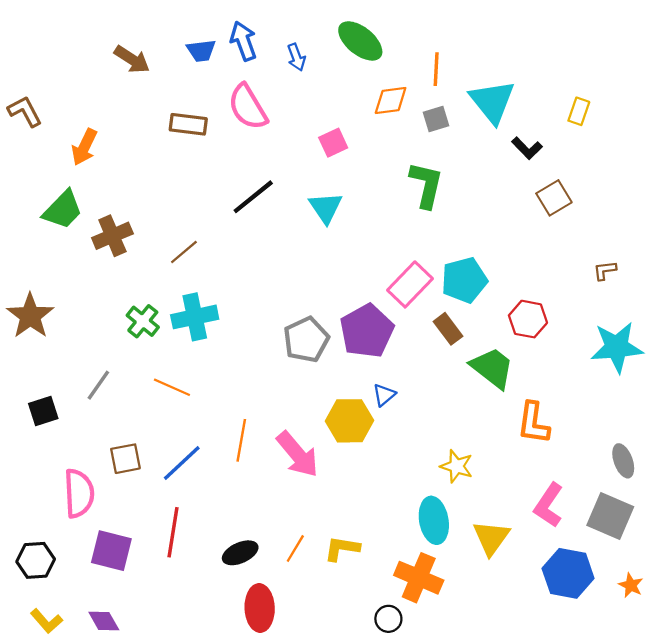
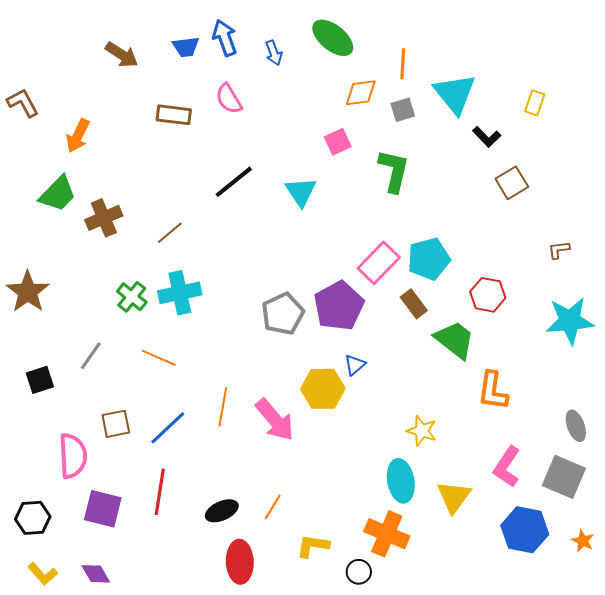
pink semicircle: (248, 107) -> (229, 99), size x0.7
pink square: (333, 143) -> (338, 142), moved
yellow L-shape: (342, 548) -> (313, 546), moved

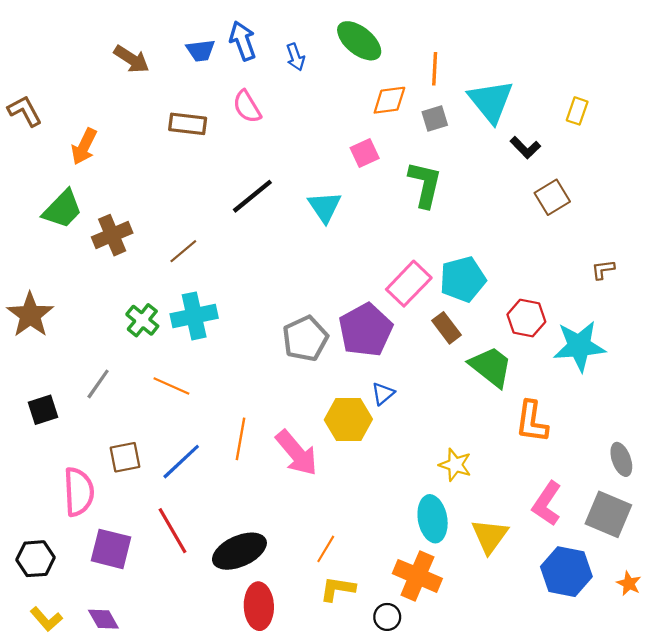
cyan star: (570, 321) -> (579, 346), moved
red line: (160, 492) -> (173, 531), turned -39
orange line: (273, 507) -> (326, 549), moved
black ellipse: (222, 511) -> (239, 551), size x1.5

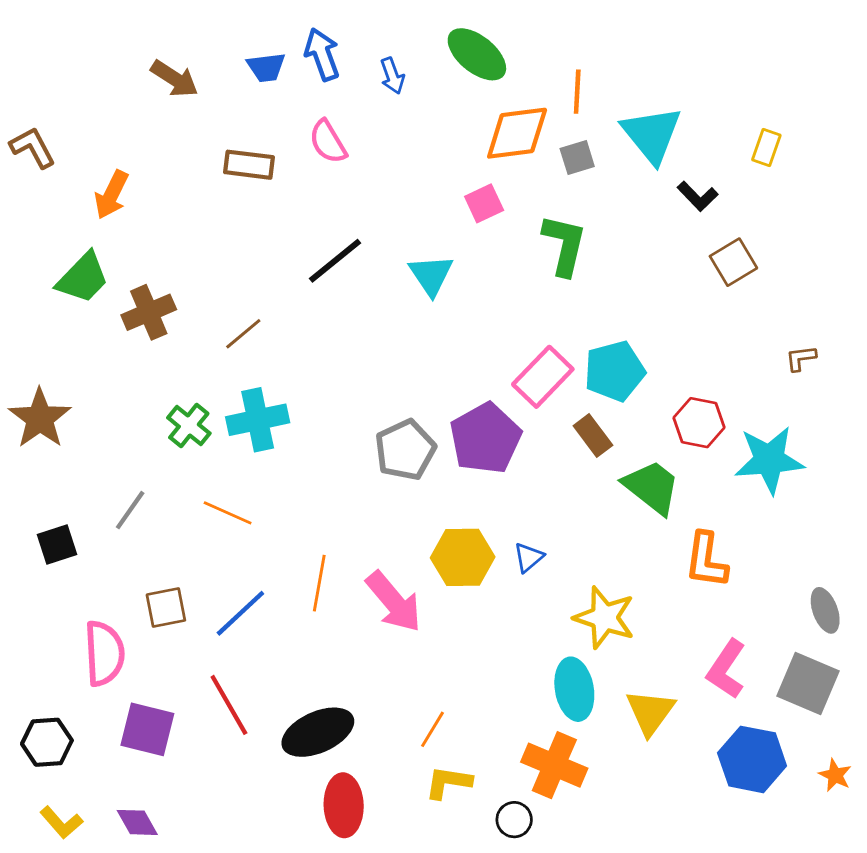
orange diamond: (389, 100) -> (517, 133), size x1.4
blue triangle: (383, 394) -> (528, 557), moved
yellow star: (455, 465) -> (604, 618), size x1.4

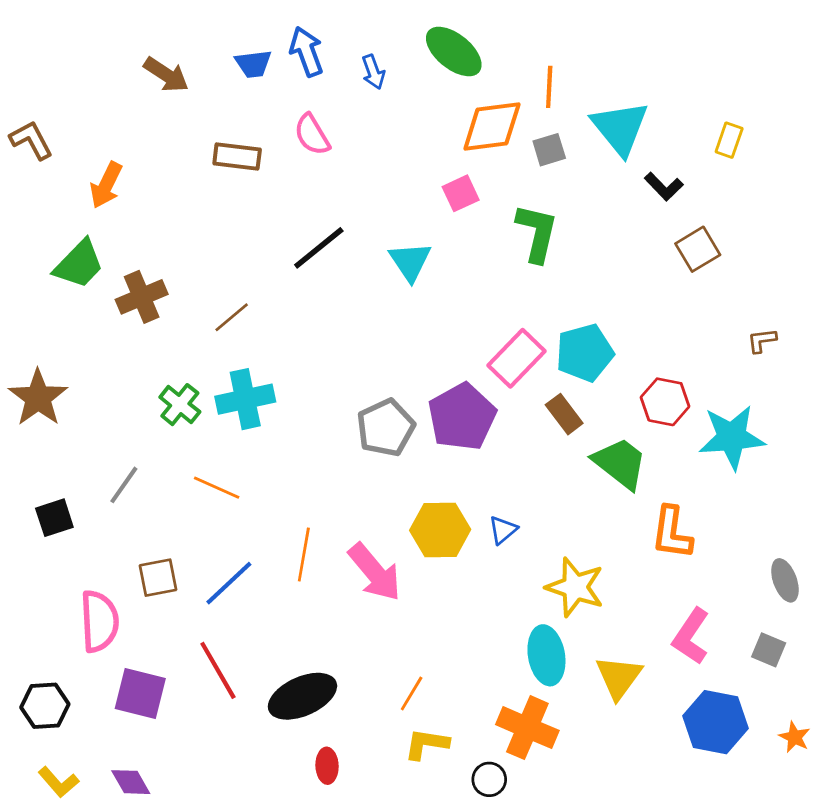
gray square: (808, 683) -> (769, 650), size x0.6
red ellipse: (344, 805) -> (327, 766), size x0.6

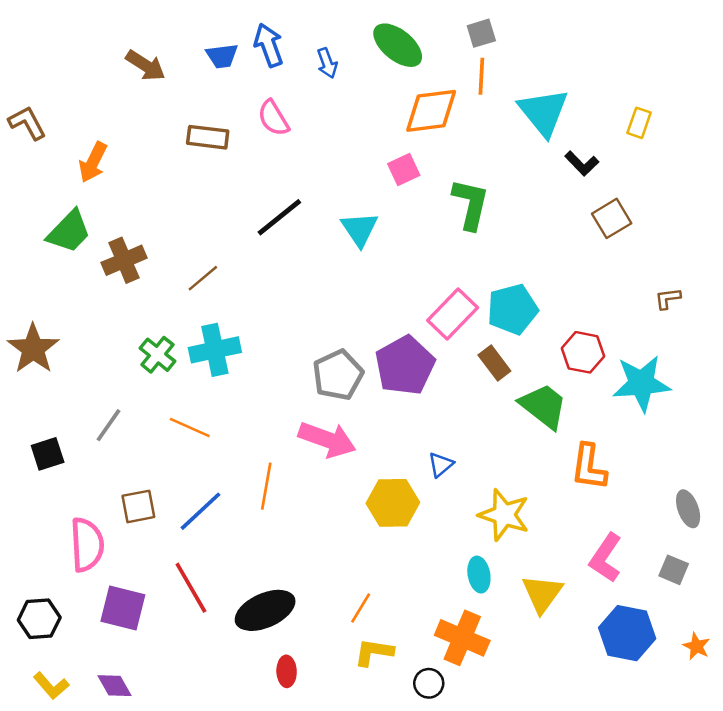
gray square: (549, 150) -> (481, 33), moved
yellow hexagon: (440, 530) -> (393, 503), moved
pink arrow: (375, 572) -> (327, 440), moved, turned -30
cyan ellipse: (546, 655) -> (479, 575), size x0.7

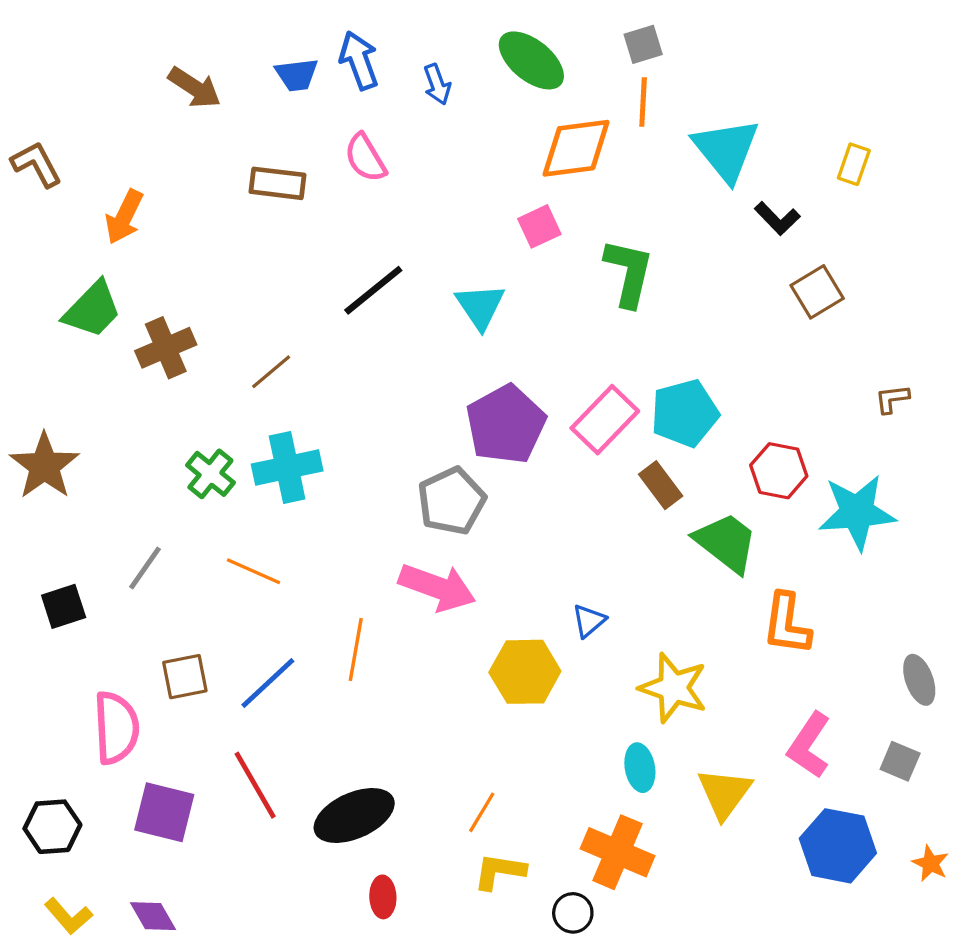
purple pentagon: (405, 365) -> (506, 424), moved

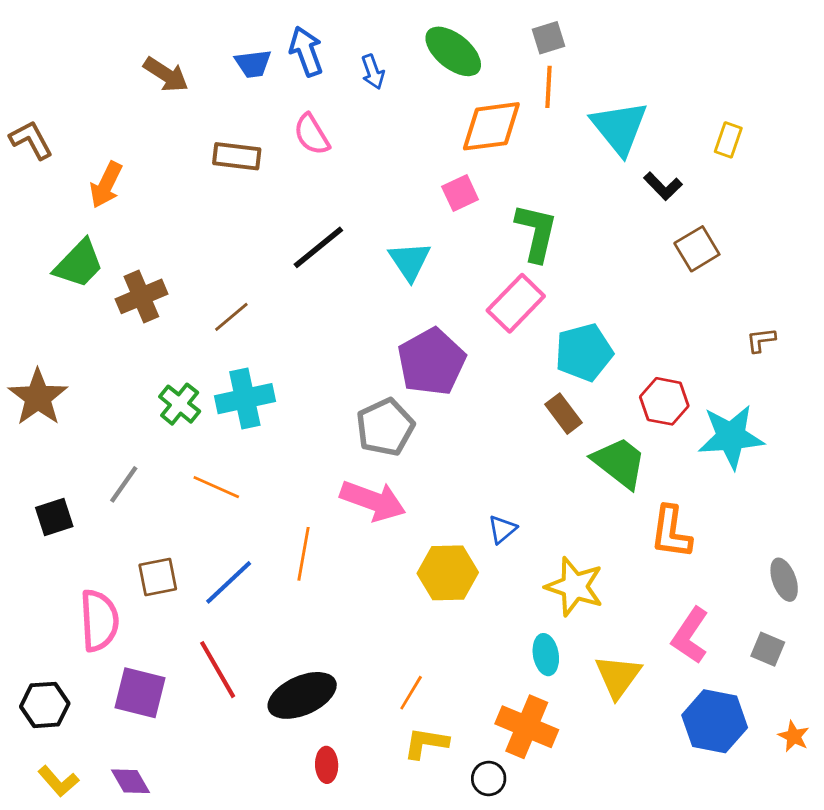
pink rectangle: (605, 420) -> (516, 303), moved

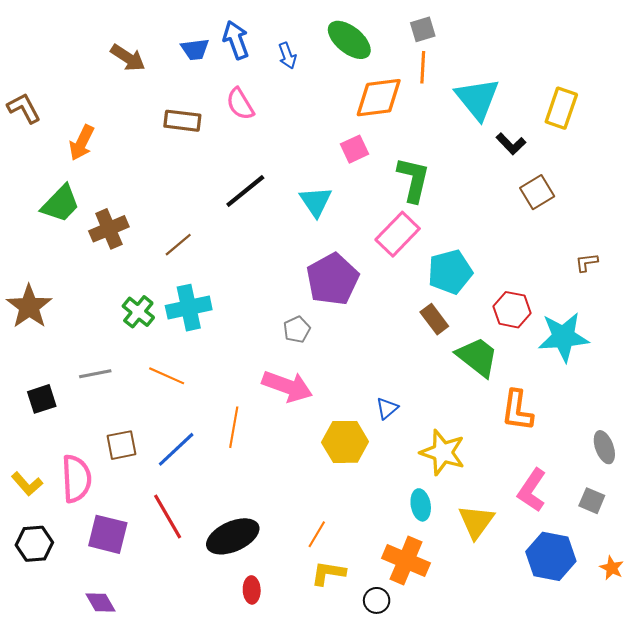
yellow rectangle: (728, 140) -> (561, 108), size x1.5
gray pentagon: (385, 427) -> (297, 330), size x0.6
gray line: (124, 484) -> (95, 374), turned 44
yellow L-shape: (58, 781) -> (27, 484), moved

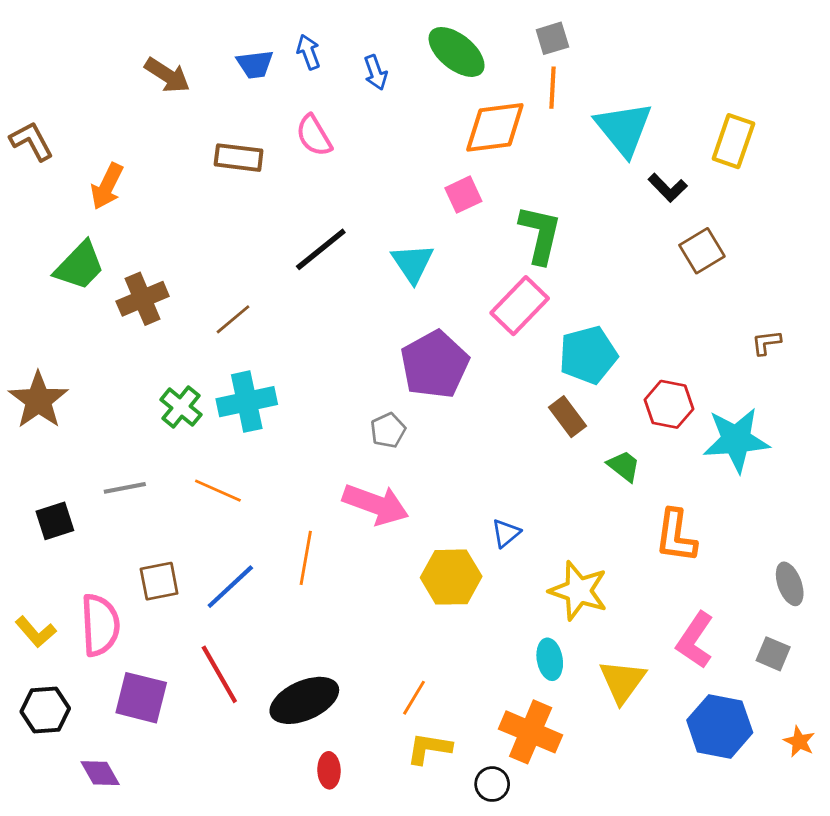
blue arrow: (236, 40) -> (308, 52), size x0.7
green trapezoid: (477, 357) -> (624, 466), size x0.6
purple diamond: (101, 603) -> (100, 773), moved

